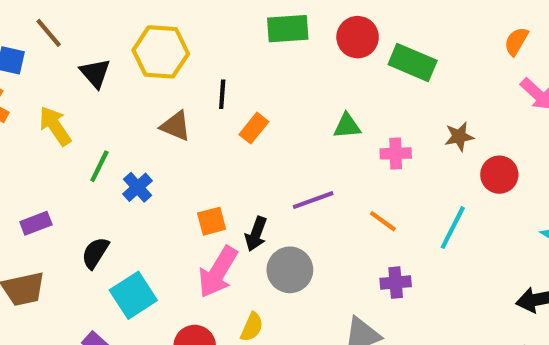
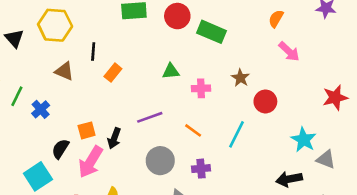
brown star: (459, 137) -> (240, 78), turned -30
black semicircle: (95, 253) -> (60, 149), moved
gray circle: (290, 270) -> (160, 161), moved

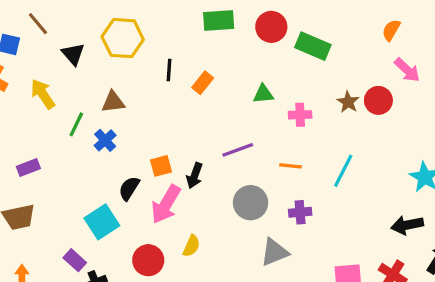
brown triangle: (64, 71) -> (113, 102), moved, turned -30
orange rectangle: (113, 73) -> (203, 83), moved
red circle: (265, 101) -> (378, 100), moved
orange line: (193, 130) -> (290, 166), turned -30

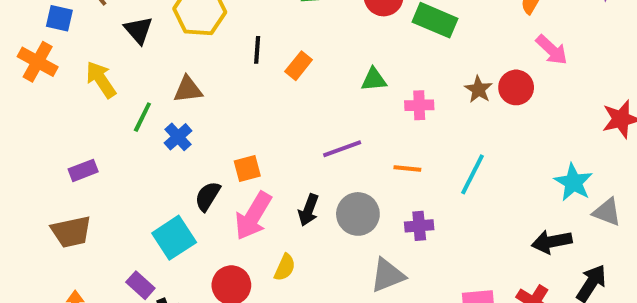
black arrow: (195, 176) -> (308, 210), moved

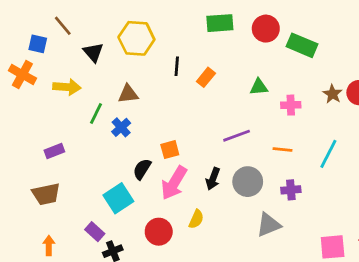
yellow arrow: (101, 80) -> (67, 87), turned 128

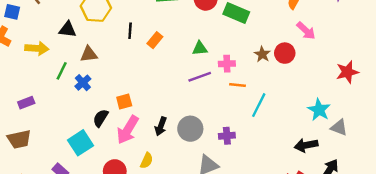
black triangle: (93, 52) -> (68, 29), moved, turned -42
purple line: (237, 136) -> (200, 77), moved
orange line: (282, 150) -> (238, 85), moved

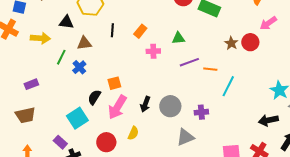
black line: (130, 31) -> (112, 30), moved
pink arrow: (306, 31) -> (268, 23), turned 102
pink cross: (227, 64) -> (153, 51), moved
purple line: (200, 77) -> (189, 62), moved

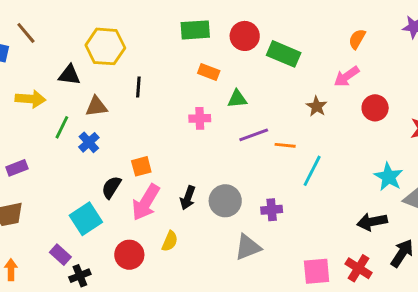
pink arrow: (268, 23) -> (347, 76), moved
orange rectangle: (140, 31) -> (209, 72), moved, turned 72
red circle: (250, 42) -> (375, 108), moved

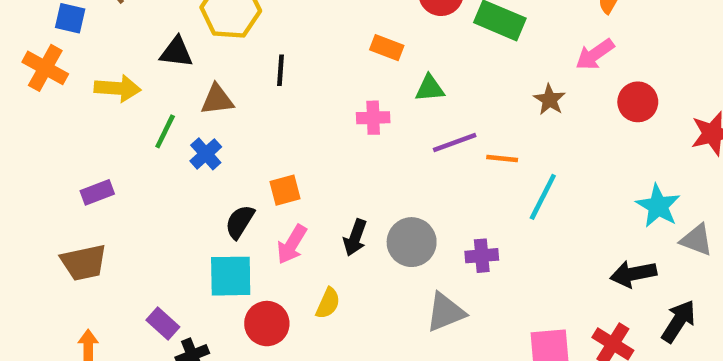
pink arrow: (146, 202) -> (292, 244), size x0.7
cyan square: (86, 219) -> (231, 276), moved, turned 32

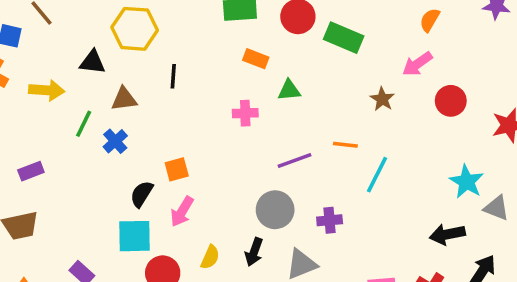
purple line: (455, 143) -> (294, 161), moved
black arrow: (355, 238) -> (254, 252), moved

